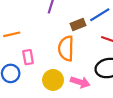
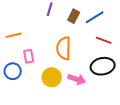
brown rectangle: (78, 25) -> (74, 16), moved, turned -40

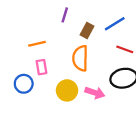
brown rectangle: (74, 16) -> (87, 30), moved
orange line: (14, 35) -> (37, 44), moved

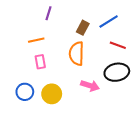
purple line: (65, 15) -> (49, 13), moved
blue circle: (24, 84) -> (25, 92), moved
yellow circle: (67, 90) -> (52, 94), moved

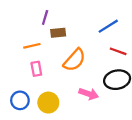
brown rectangle: (83, 28) -> (58, 33), moved, turned 56
orange semicircle: (76, 54) -> (74, 60), turned -140

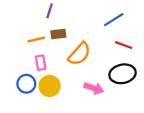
brown rectangle: (58, 33) -> (58, 34), moved
blue circle: (20, 100) -> (26, 84), moved
yellow circle: (48, 103) -> (50, 86), moved

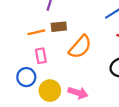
yellow circle: (50, 86) -> (50, 91), moved
pink arrow: (94, 88) -> (78, 93), moved

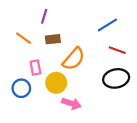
orange line: (36, 32) -> (23, 38), moved, turned 49
yellow circle: (50, 91) -> (56, 83), moved

